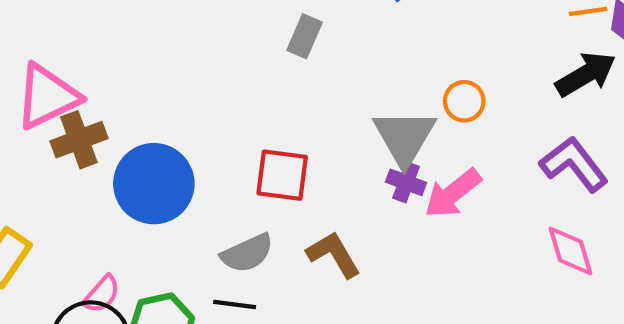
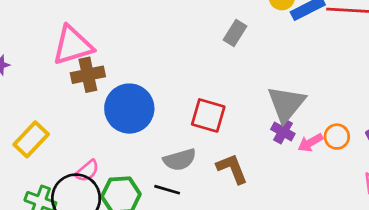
orange circle: (464, 101) -> (337, 137), moved
pink arrow: (453, 193) -> (310, 143), size x0.7

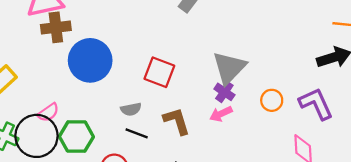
pink arrow: (310, 143) -> (221, 114), moved
gray semicircle: (180, 160) -> (131, 109), size x0.7
black line: (167, 190) -> (137, 133), moved

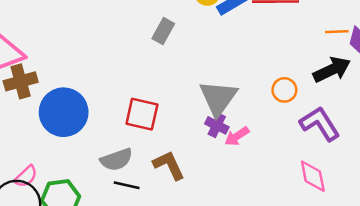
orange circle: (272, 100) -> (284, 90), moved
gray semicircle: (131, 109) -> (116, 160), size x1.4
pink arrow: (221, 114) -> (237, 136), moved

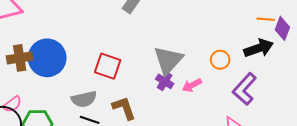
brown cross: (21, 81) -> (20, 58), moved
purple L-shape: (320, 124) -> (245, 89), turned -112
pink arrow: (237, 136) -> (192, 85), moved

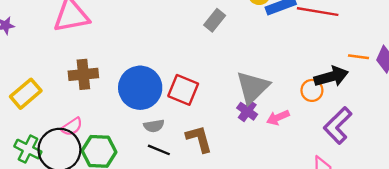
orange line: (266, 19) -> (359, 57), moved
black arrow: (259, 48) -> (331, 77), moved
blue circle: (47, 58) -> (140, 88), moved
gray semicircle: (84, 99) -> (154, 126), size x0.7

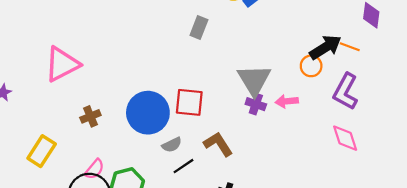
orange line: (359, 57) -> (350, 47), moved, turned 30
brown cross: (83, 74) -> (90, 116), size x0.7
pink arrow: (278, 118) -> (287, 101), turned 35
black line: (159, 150) -> (184, 166), turned -40

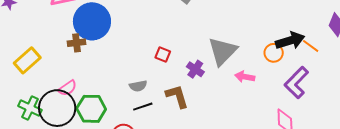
red square: (189, 102) -> (163, 54), size x0.6
purple cross: (256, 104) -> (195, 69), moved
blue circle: (148, 113) -> (92, 21), moved

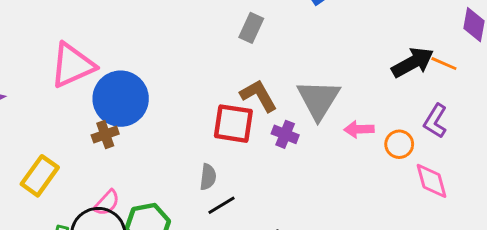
orange circle: (274, 53) -> (399, 144), moved
red square: (163, 54) -> (233, 124), size x1.8
purple L-shape: (296, 83) -> (435, 121), size x0.7
gray semicircle: (138, 86) -> (208, 177), turned -60
brown L-shape: (177, 96) -> (259, 96), moved

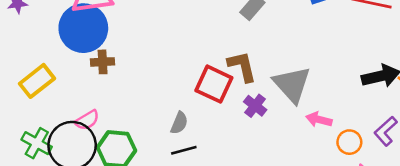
blue circle: (121, 99) -> (83, 28), moved
gray triangle: (319, 99) -> (292, 84), turned -30

